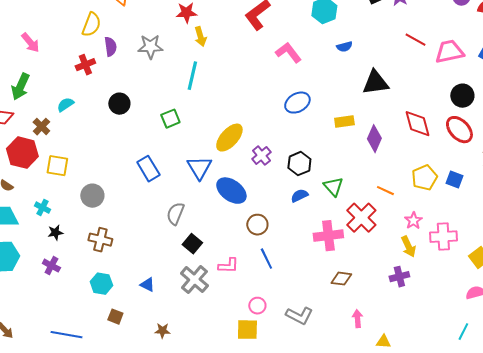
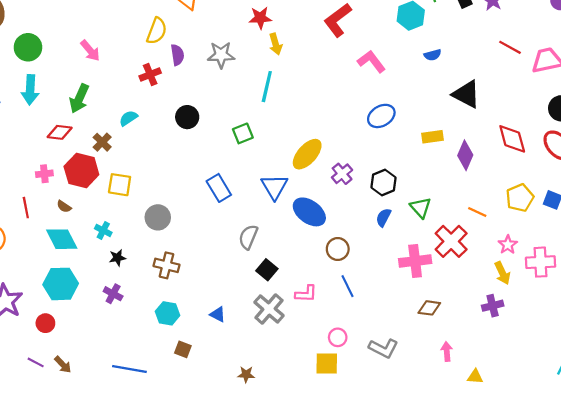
black triangle: (375, 83) -> (466, 94), turned 36
blue semicircle: (299, 196) -> (383, 217), turned -36
brown star: (162, 331) -> (246, 374), moved

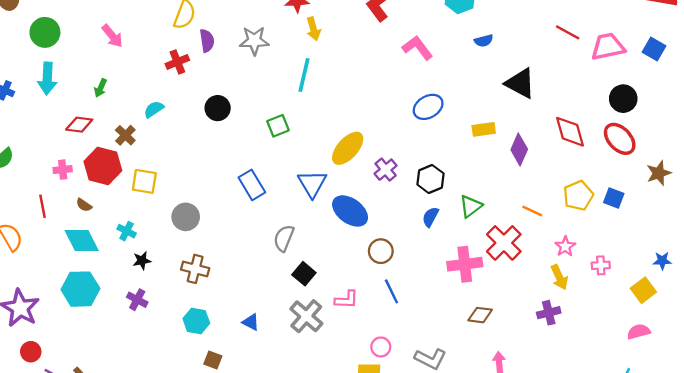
green arrow: (79, 99) -> (101, 88), size x0.6
green triangle: (421, 208) -> (471, 206), turned 35
pink cross: (541, 262) -> (601, 265), size x0.6
red circle: (45, 323) -> (31, 352), moved

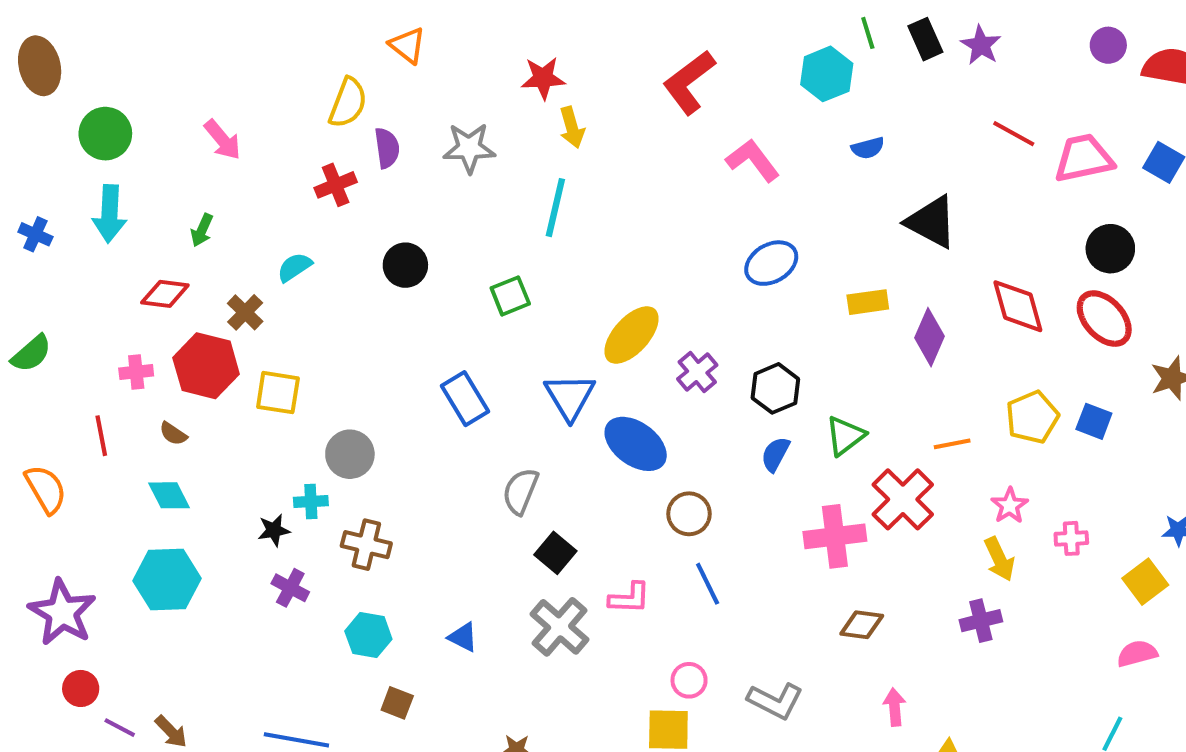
orange line: (532, 211) -> (952, 444), turned -36
cyan cross: (127, 231) -> (311, 501), moved, turned -30
cyan diamond: (82, 241) -> (169, 495), size x0.7
purple cross: (137, 300) -> (290, 588), moved

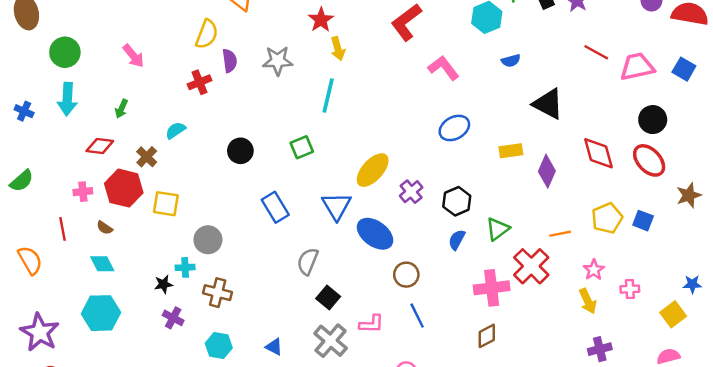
red star: (543, 78) -> (321, 20), turned -30
black circle: (405, 265) -> (240, 151), moved
purple cross: (981, 621) -> (600, 349), moved
brown diamond: (862, 625) -> (487, 336), moved, turned -35

